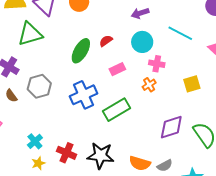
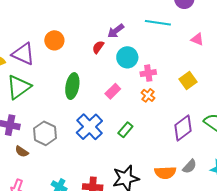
cyan line: (180, 33) -> (158, 23), moved
red semicircle: (106, 41) -> (98, 47), moved
green rectangle: (116, 110) -> (125, 130), size x0.6

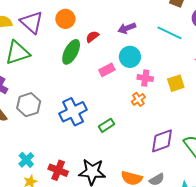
red semicircle: (98, 47) -> (92, 37), moved
yellow square: (188, 80) -> (176, 83), moved
green ellipse: (72, 86) -> (71, 52), moved
pink rectangle: (113, 91) -> (107, 70), moved

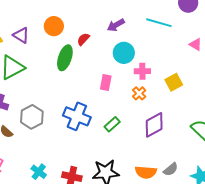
purple triangle: (32, 22) -> (21, 35), size x0.7
pink rectangle: (107, 70) -> (106, 82), moved, turned -42
yellow square: (176, 83) -> (174, 82), moved
blue cross: (73, 112) -> (77, 116), turned -32
purple diamond: (162, 141) -> (154, 125), moved

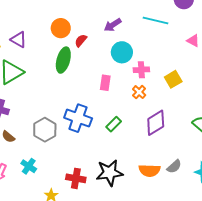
orange circle: (54, 26) -> (61, 28), moved
gray hexagon: (32, 117) -> (45, 130), moved
cyan cross: (39, 172) -> (29, 166), moved

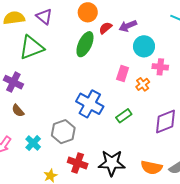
purple arrow: (113, 25) -> (128, 26), moved
orange cross: (139, 92) -> (143, 84), moved
gray hexagon: (45, 130) -> (63, 132), moved

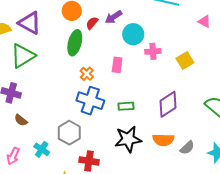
purple triangle: (44, 17) -> (30, 23), size x1.4
orange cross: (143, 84) -> (87, 74), moved
green rectangle: (124, 116) -> (126, 106), turned 42
black star: (112, 163) -> (128, 139), moved
orange semicircle: (151, 167) -> (163, 140), moved

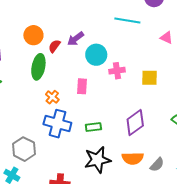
yellow square: (185, 60) -> (149, 78), turned 36
gray hexagon: (69, 133) -> (24, 149), moved

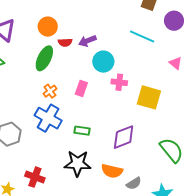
red semicircle: (54, 46) -> (65, 42), turned -144
yellow square: (149, 78) -> (149, 97), size x1.4

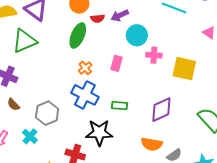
black star: (78, 163) -> (99, 133), moved

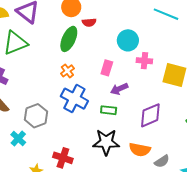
purple arrow: (120, 15) -> (119, 89), moved
orange cross: (85, 68) -> (67, 71), moved
black star: (99, 133) -> (106, 142), moved

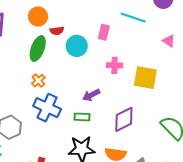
cyan circle: (128, 40) -> (77, 46), moved
pink rectangle: (107, 68) -> (104, 32), moved

